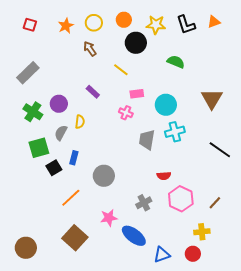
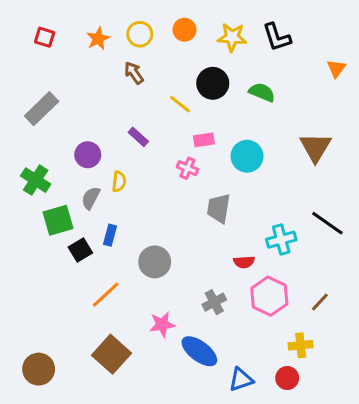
orange triangle: (214, 22) -> (336, 68), moved, turned -32
black circle: (136, 43) -> (213, 83), moved
green cross: (33, 112) -> (36, 180), moved
cyan cross: (175, 132) -> (281, 240), moved

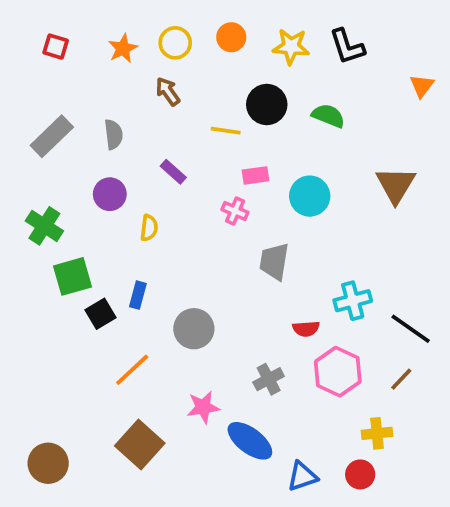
yellow line: (180, 104) -> (226, 131), turned -30
gray semicircle: (91, 198) -> (114, 134), moved, turned 145
black line: (327, 223) -> (411, 329), moved

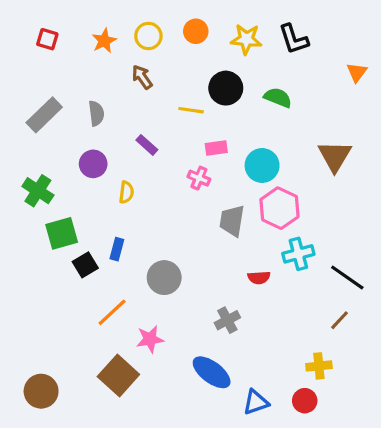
pink hexagon: (338, 372) -> (279, 208), moved
pink star: (203, 407) -> (150, 339), moved

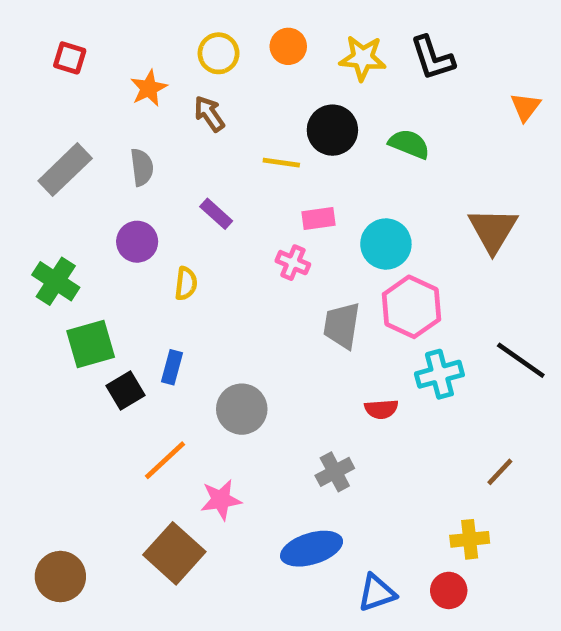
orange star: (104, 41) -> (149, 88), moved
black line: (347, 278) -> (521, 360), moved
blue ellipse: (212, 372) -> (312, 549), turned -54

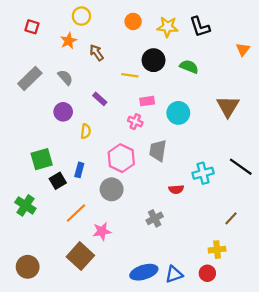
yellow circle: (219, 53) -> (81, 16), moved
gray semicircle: (142, 167) -> (65, 77), turned -35
green cross: (56, 281) -> (25, 205), moved
pink hexagon: (412, 307) -> (121, 158), moved
blue ellipse: (312, 549) -> (144, 272), moved

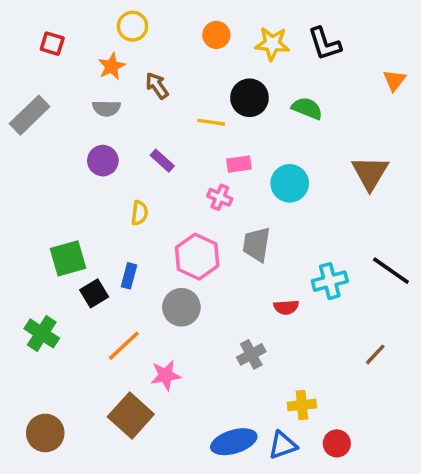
gray semicircle: (65, 77) -> (106, 108), moved, turned 133
gray rectangle: (30, 78) -> (30, 115), moved
purple circle: (63, 112) -> (103, 161), moved
yellow cross: (217, 250) -> (302, 405), moved

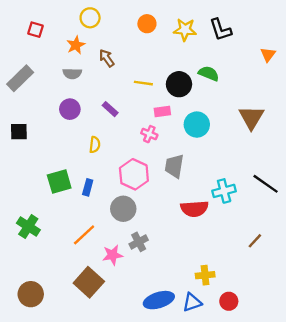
black circle: (250, 98) -> (179, 84), moved
green square: (68, 258) -> (59, 181), moved
black square: (94, 293) -> (19, 132), moved, turned 30
red semicircle: (286, 307) -> (194, 209), size x1.6
gray cross: (251, 354) -> (139, 242), moved

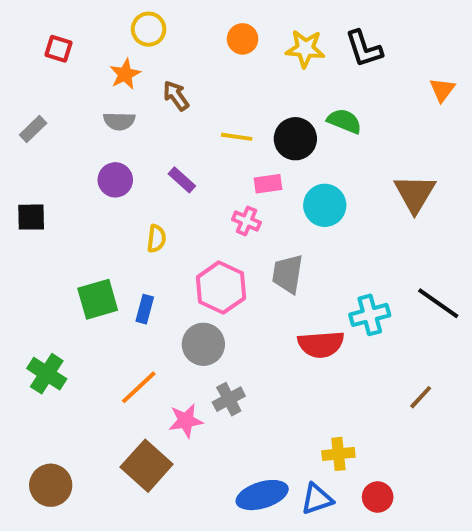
gray rectangle: (20, 78) -> (33, 129), size x0.6

